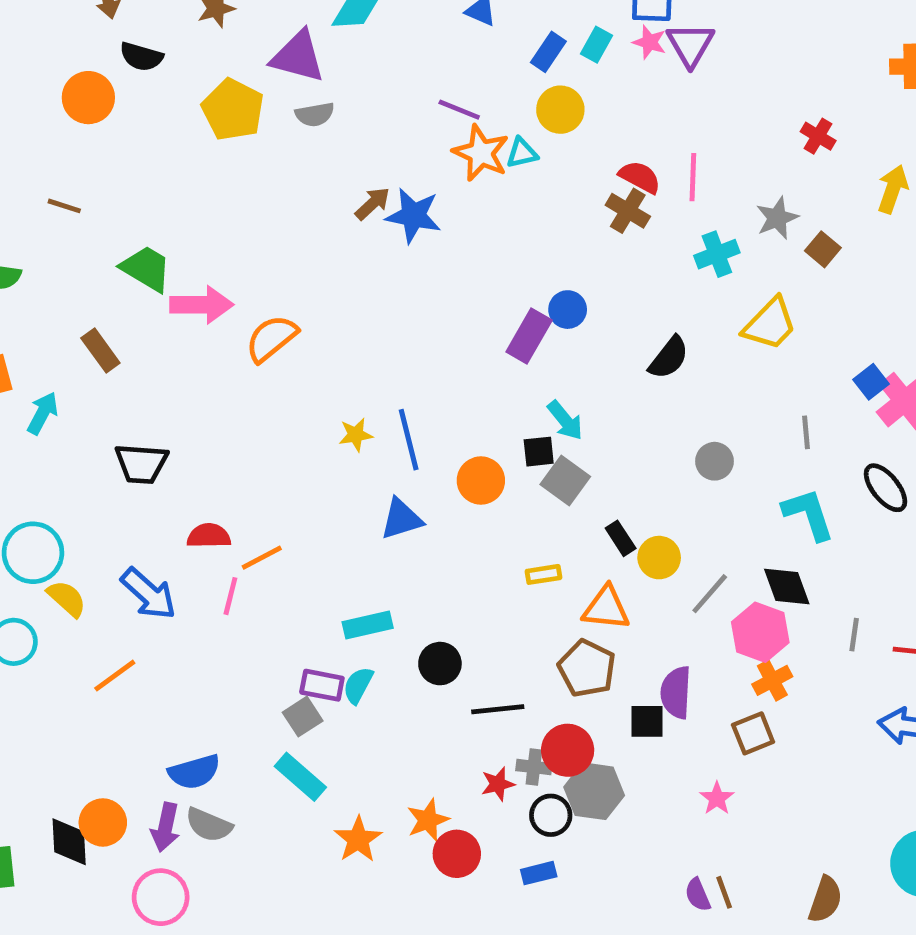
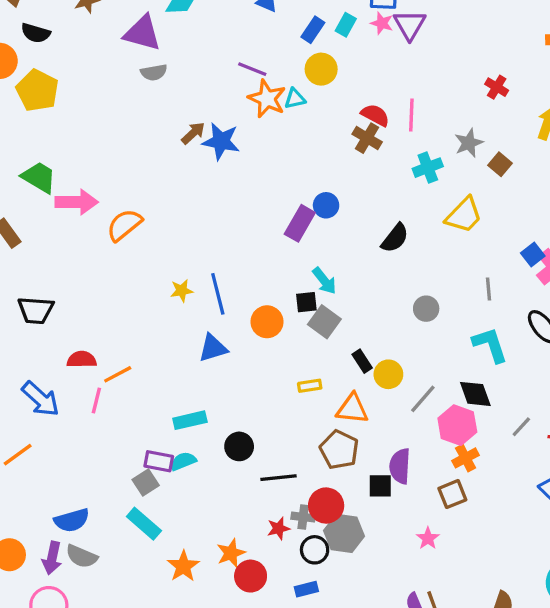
yellow pentagon: (233, 110) -> (37, 90), moved
gray line: (854, 635) -> (521, 427), turned 35
cyan semicircle: (358, 685) -> (183, 461), turned 40

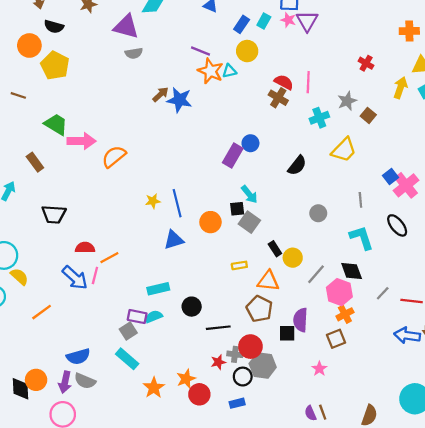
blue arrow: (41, 399) -> (75, 278), moved

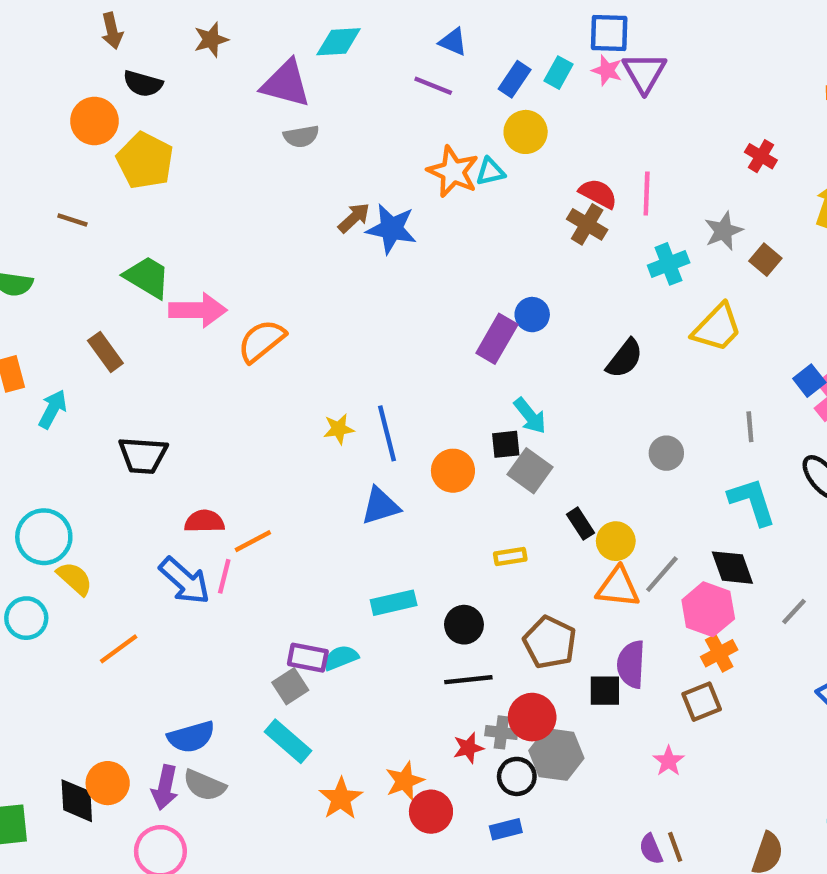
purple line: (200, 51) -> (433, 86), moved
orange triangle: (268, 281) -> (618, 587), moved
cyan rectangle: (158, 289) -> (394, 603), moved
black circle: (192, 307) -> (464, 625), moved

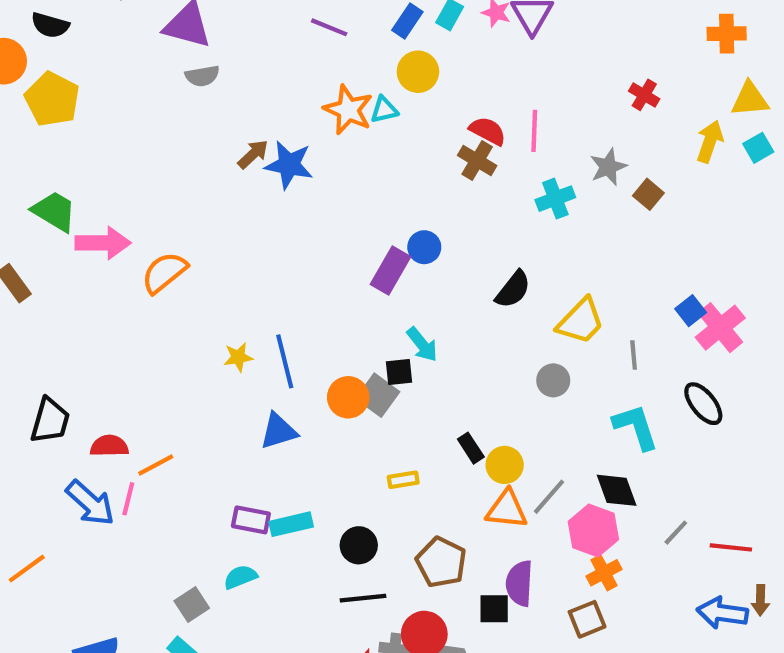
yellow trapezoid: (717, 328) -> (581, 321), moved
black trapezoid: (143, 455) -> (50, 421), moved, turned -78
gray square: (530, 471) -> (378, 395), moved
purple rectangle: (308, 658) -> (251, 520), moved

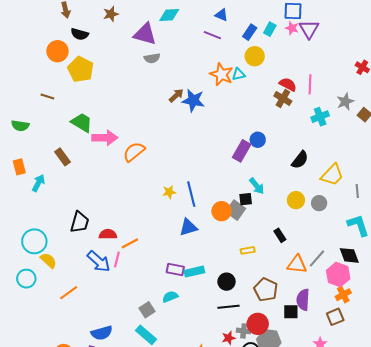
yellow circle: (505, 465) -> (296, 200), moved

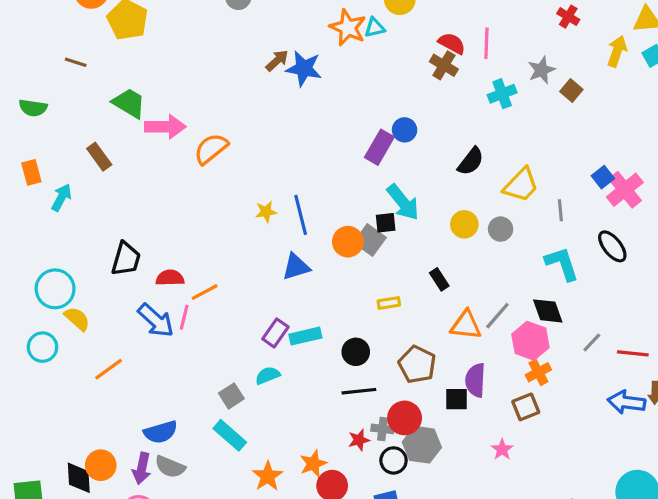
cyan arrow: (257, 186) -> (403, 202), size x1.4
purple rectangle: (175, 270) -> (275, 333), turned -66

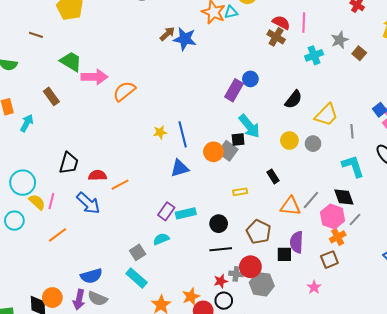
pink line: (184, 317) -> (51, 201), moved
gray line: (592, 342) -> (355, 220), moved
black circle: (394, 460) -> (224, 301), moved

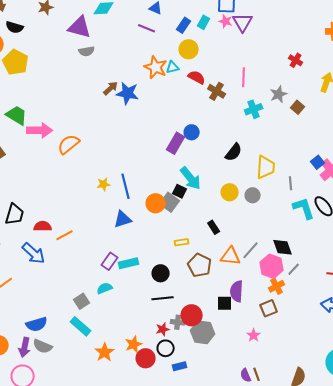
red semicircle: (281, 22) -> (197, 77), moved
yellow trapezoid: (326, 115) -> (266, 167), turned -40
black square: (238, 139) -> (180, 191), turned 32
cyan L-shape: (353, 166) -> (304, 208), moved
brown pentagon: (259, 232) -> (200, 265), moved

